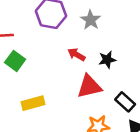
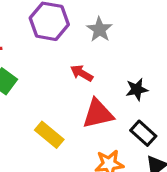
black star: (107, 60) -> (137, 89), moved
yellow rectangle: (33, 103) -> (49, 135), moved, turned 55

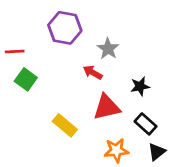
gray star: (99, 29) -> (108, 49), moved

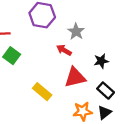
black triangle: (157, 152) -> (104, 112), moved

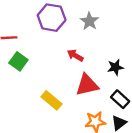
gray star: (76, 31) -> (89, 21), moved

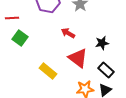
red triangle: (87, 85) -> (78, 58), turned 50

